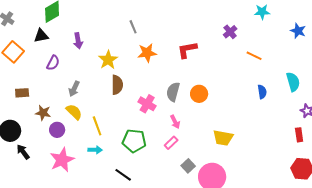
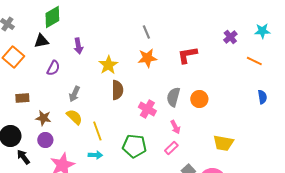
cyan star: (262, 12) -> (262, 31), moved
gray line: (133, 27) -> (146, 32), moved
purple circle: (57, 130) -> (45, 140), moved

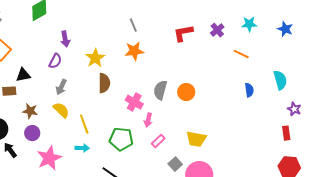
black triangle: (41, 41) -> (23, 75), moved
red L-shape: (187, 55) -> (183, 33), moved
purple semicircle: (53, 68) -> (55, 61), moved
pink arrow: (175, 127) -> (148, 120), moved, turned 40
yellow trapezoid: (223, 143) -> (196, 139), moved

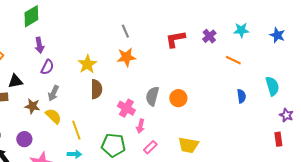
purple arrow: (65, 39) -> (39, 45), moved
brown star: (30, 111) -> (32, 106), moved

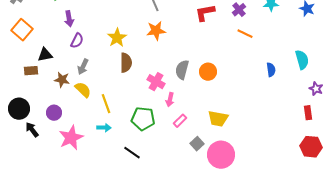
orange line: (233, 60) -> (245, 34), moved

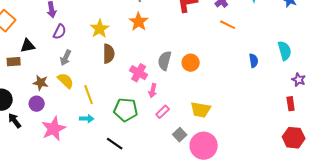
orange star: (156, 31) -> (139, 22), turned -30
brown star: (62, 80) -> (41, 83), moved

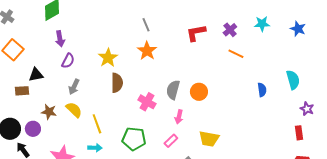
pink arrow: (153, 91) -> (179, 117), moved
purple circle: (37, 104) -> (33, 129), moved

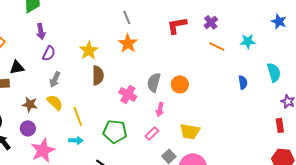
cyan star: (262, 24) -> (248, 41), moved
purple circle: (33, 129) -> (28, 128), moved

